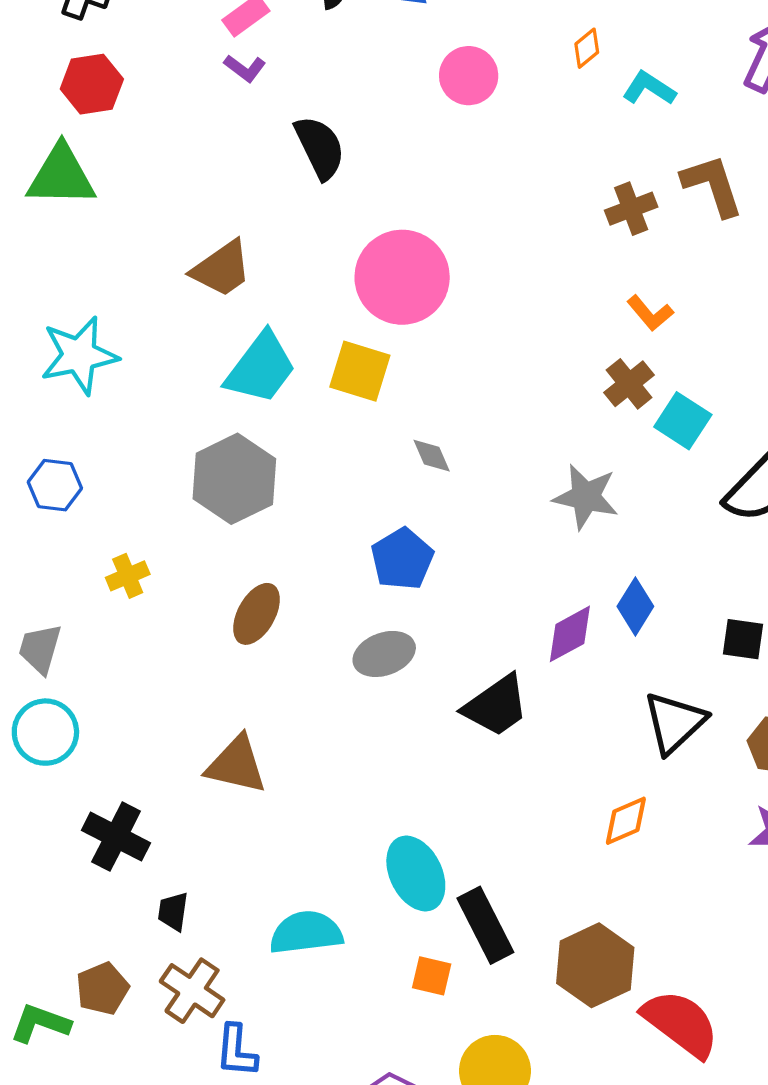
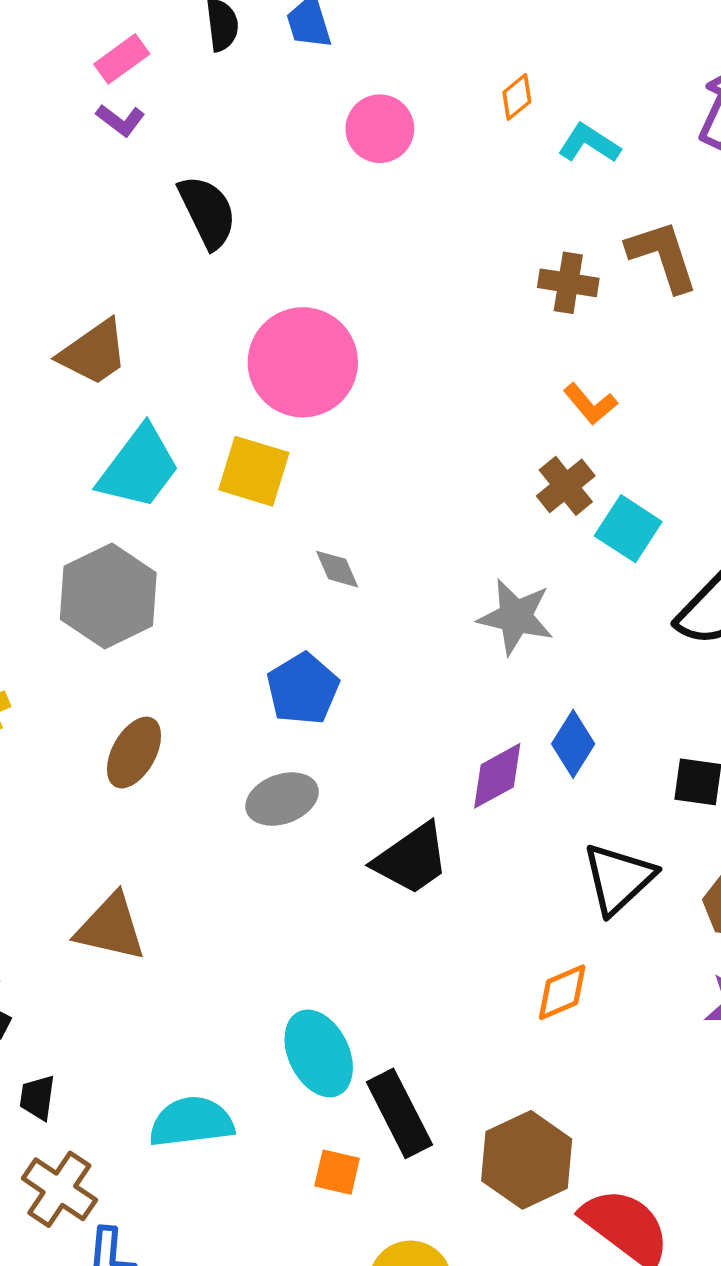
brown cross: (631, 209) -> (568, 283), turned 30

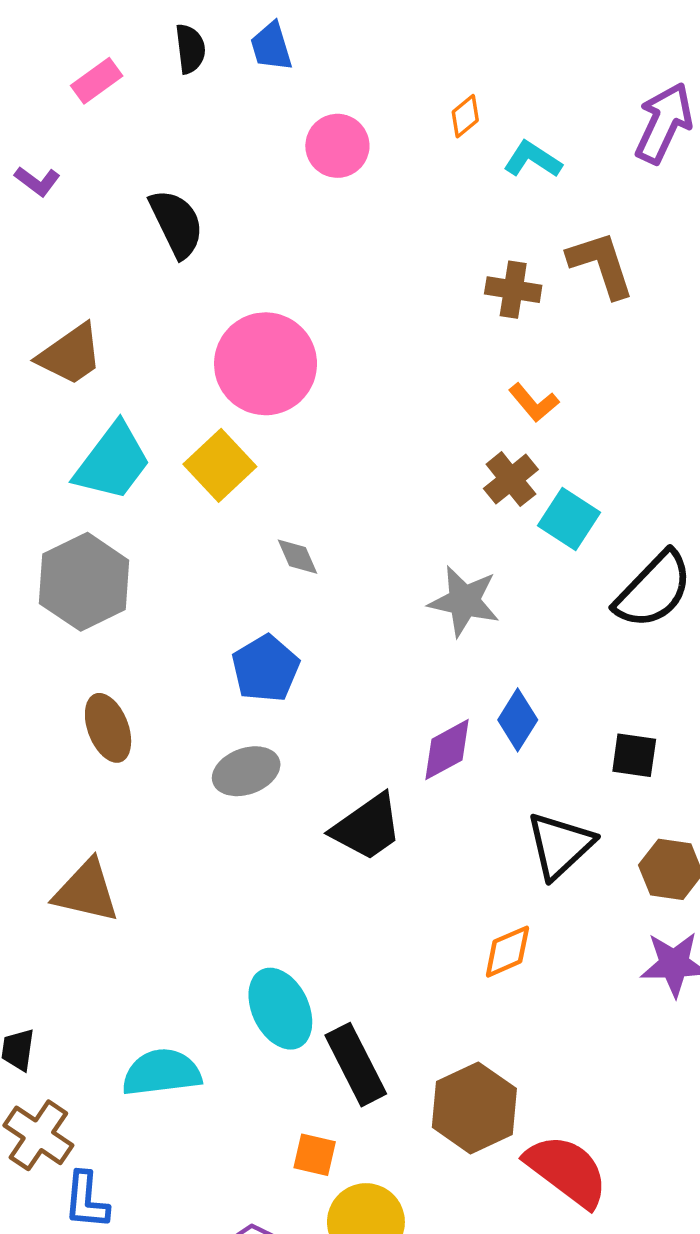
purple L-shape: (121, 120) -> (37, 181), moved
yellow square: (254, 471) -> (220, 465), turned 30
brown ellipse: (134, 753) -> (108, 728), turned -50
orange square: (337, 1172) -> (315, 1155), moved

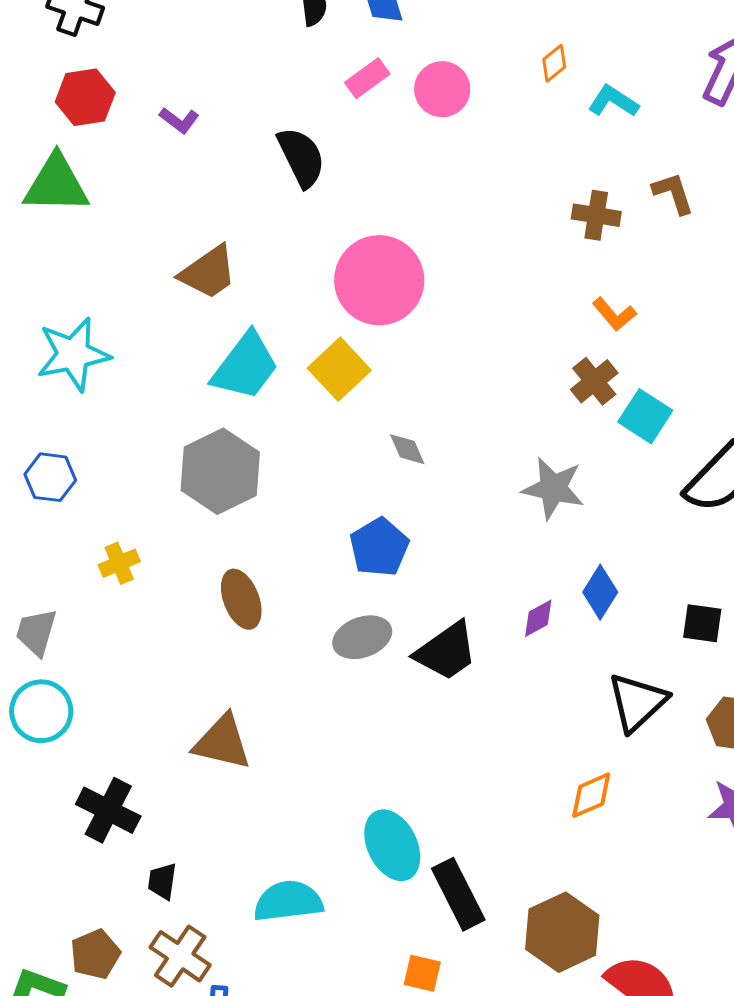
pink rectangle: (97, 81) -> (367, 78), moved
brown L-shape: (601, 264) -> (673, 193), size x0.7
purple diamond: (447, 750) -> (538, 618), size x0.7
black trapezoid: (367, 827) -> (446, 651), moved

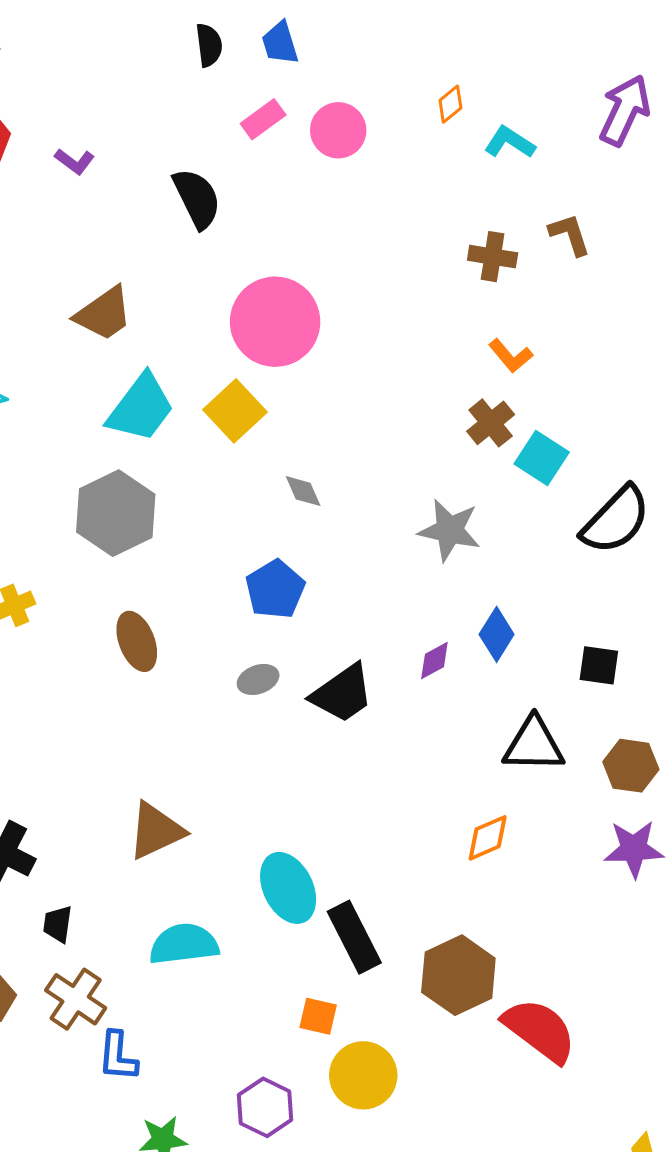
gray ellipse: (362, 637) -> (258, 679), size x0.7
black triangle: (637, 702) -> (534, 745), turned 44
brown triangle: (222, 742) -> (156, 831), moved, turned -38

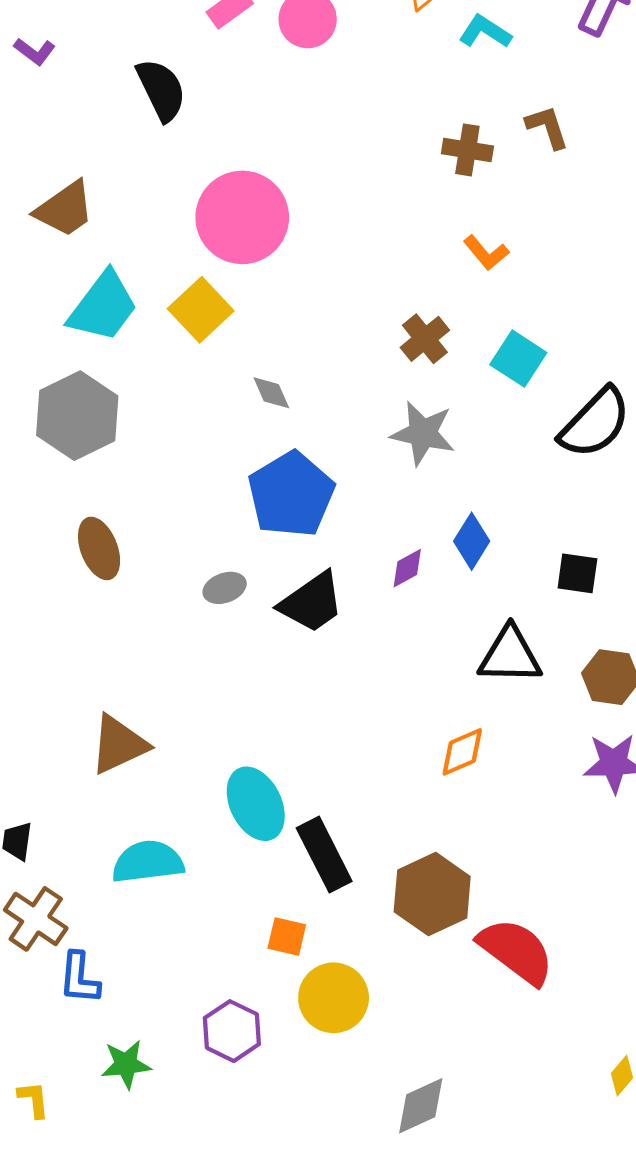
brown cross: (491, 423) -> (425, 339), moved
blue pentagon: (275, 589) -> (291, 494), moved, size x1.4

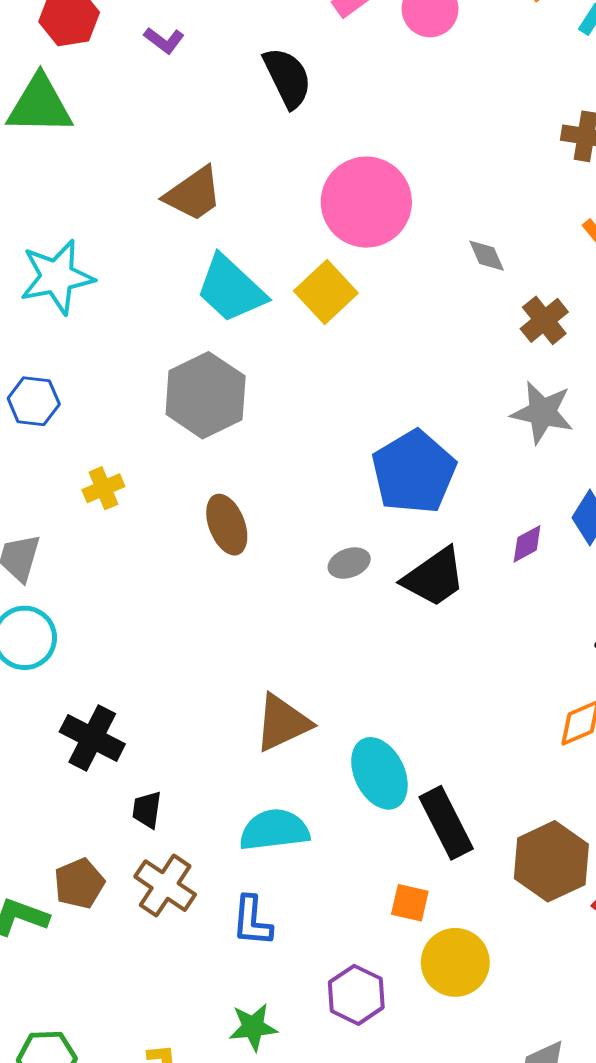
cyan trapezoid: (103, 307) -> (231, 289), turned 96
gray diamond: (271, 393) -> (487, 256), moved
brown triangle: (119, 745) -> (282, 723), moved
blue L-shape: (79, 978) -> (252, 921), moved

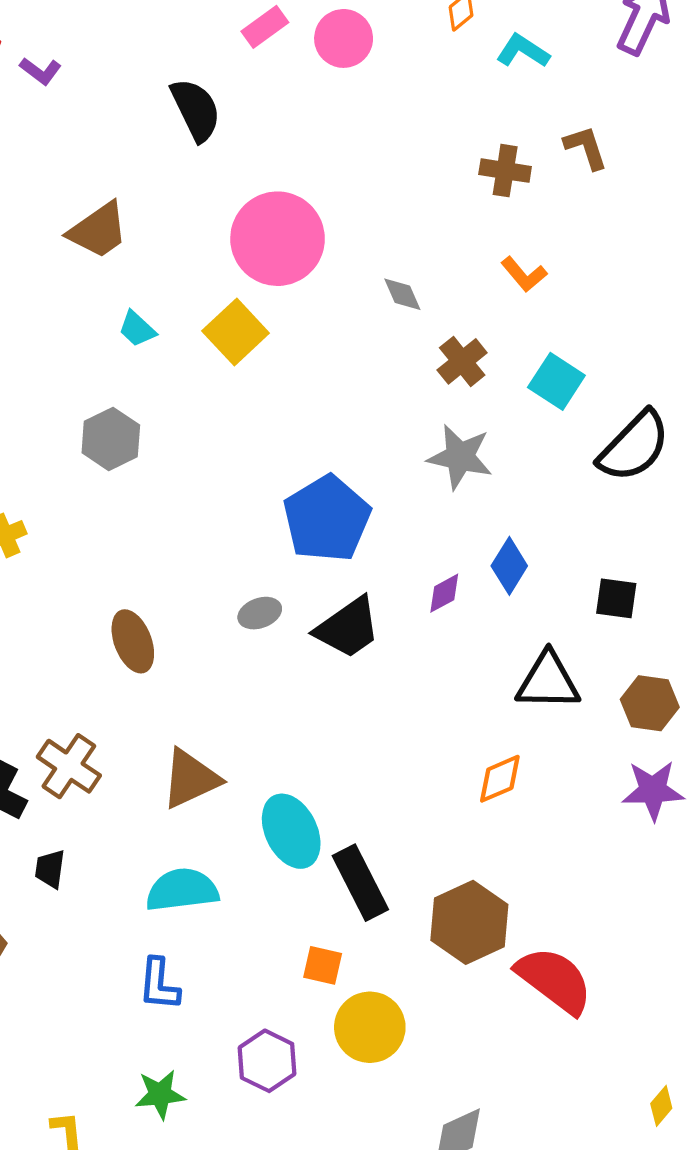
purple L-shape: (164, 40) -> (41, 71), moved
cyan trapezoid: (231, 289) -> (137, 329), size x0.5
gray hexagon: (206, 395) -> (111, 439), size x0.7
brown ellipse: (227, 525) -> (133, 641), moved
brown cross: (165, 886) -> (69, 766), moved

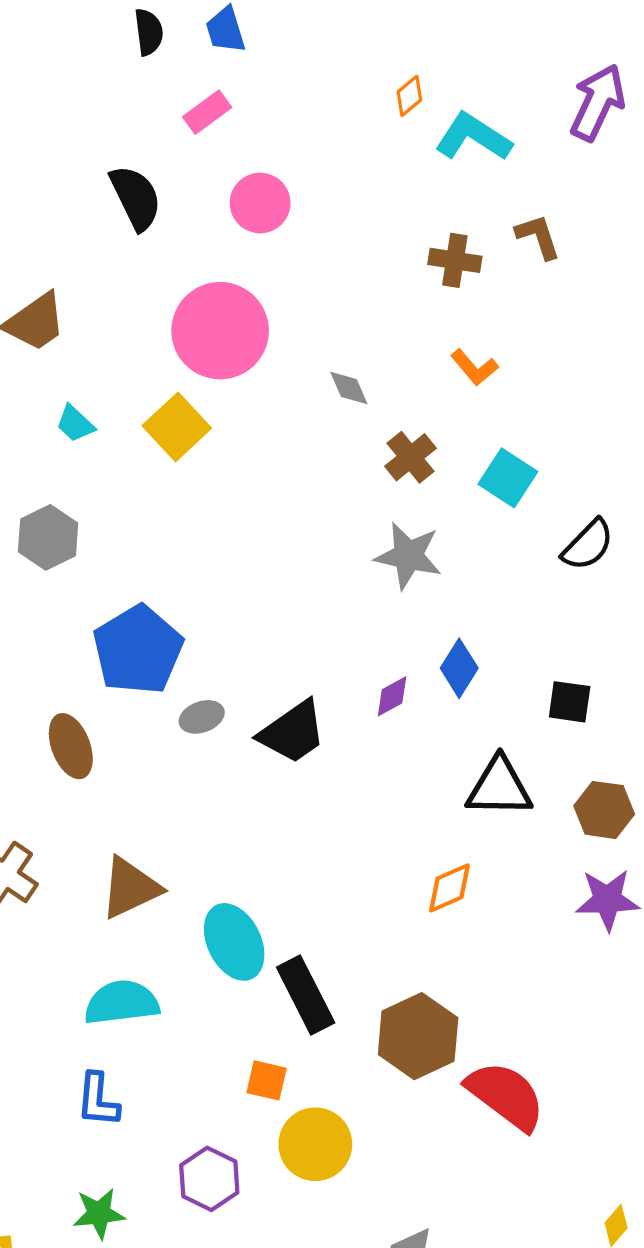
pink circle: (344, 38) -> (260, 203), moved
cyan L-shape: (523, 51) -> (473, 137), size x1.4
black semicircle: (634, 446) -> (588, 545), size x0.7
blue pentagon: (327, 519) -> (138, 650), moved

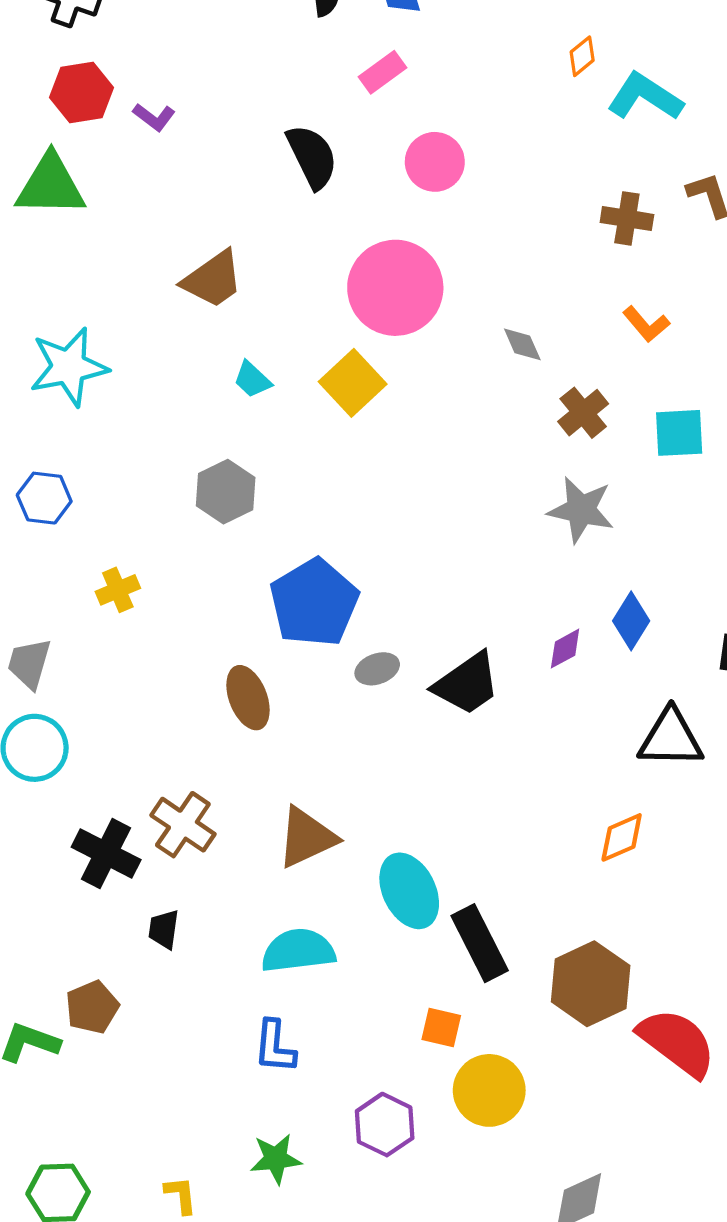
cyan square: (508, 478) -> (679, 433), turned -36

